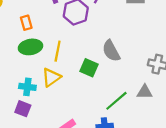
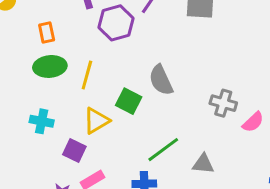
yellow triangle: (51, 77) -> (96, 121), moved
gray triangle: (145, 92) -> (203, 164), moved
purple square: (23, 109) -> (74, 151), moved

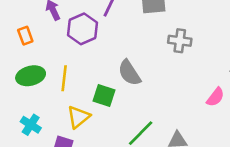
orange rectangle: (47, 33) -> (25, 36), moved
gray cross: (223, 103) -> (180, 41), moved
cyan cross: (42, 121) -> (31, 125), turned 30

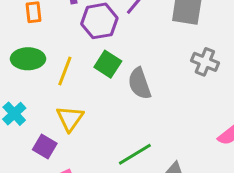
green square: (104, 96) -> (108, 64), moved
yellow triangle: (78, 117) -> (70, 118), turned -30

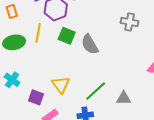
yellow line: (65, 71) -> (38, 33), moved
yellow triangle: (70, 118) -> (61, 85), moved

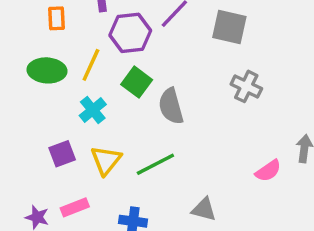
cyan cross: (12, 80) -> (93, 110), moved
green line: (96, 91) -> (155, 164), moved
purple square: (36, 97) -> (62, 154), moved, turned 35

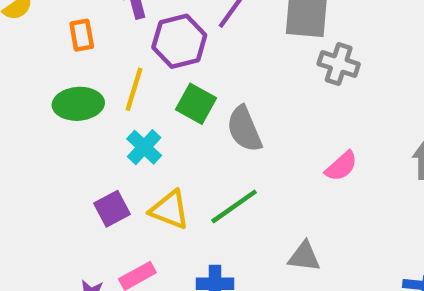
gray cross: (246, 86) -> (339, 64), moved
yellow triangle: (106, 160) -> (170, 210), turned -40
pink semicircle: (268, 171) -> (341, 166), moved

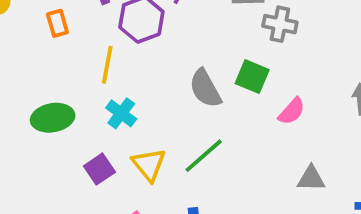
green ellipse: (78, 104) -> (53, 118), moved
green square: (196, 104) -> (252, 77), moved
yellow triangle: (170, 210) -> (149, 165), turned 36
gray triangle: (304, 256) -> (311, 179), moved

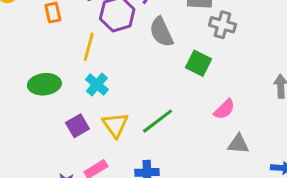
gray semicircle: (205, 88) -> (161, 32), moved
pink semicircle: (292, 111) -> (224, 109), moved

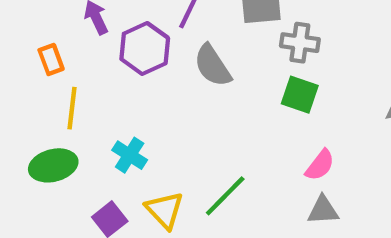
yellow line: (89, 47) -> (72, 108), moved
green square: (199, 63) -> (300, 95), moved
gray triangle: (238, 144) -> (323, 210), moved

